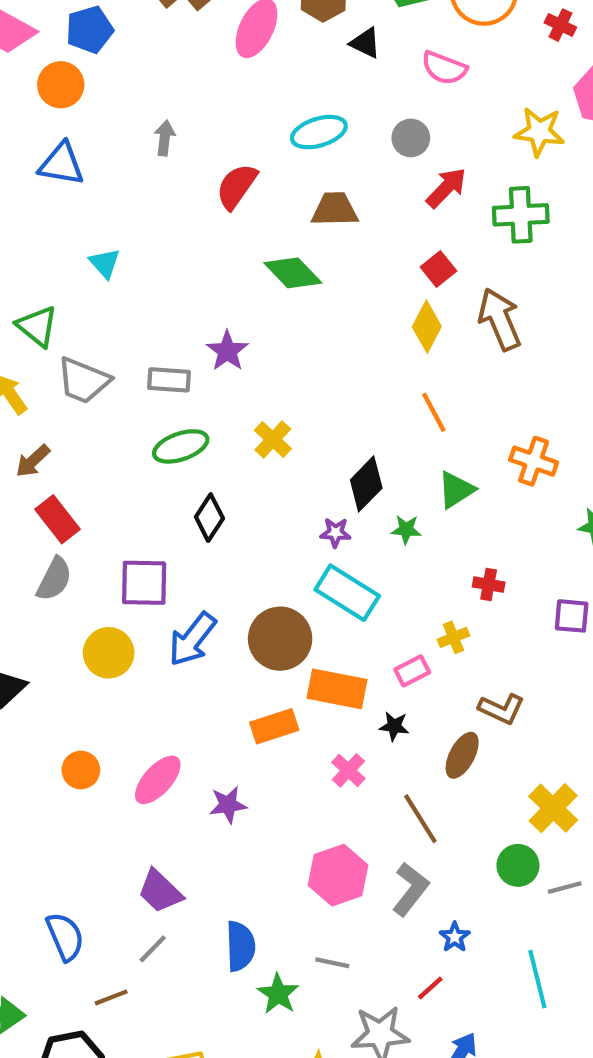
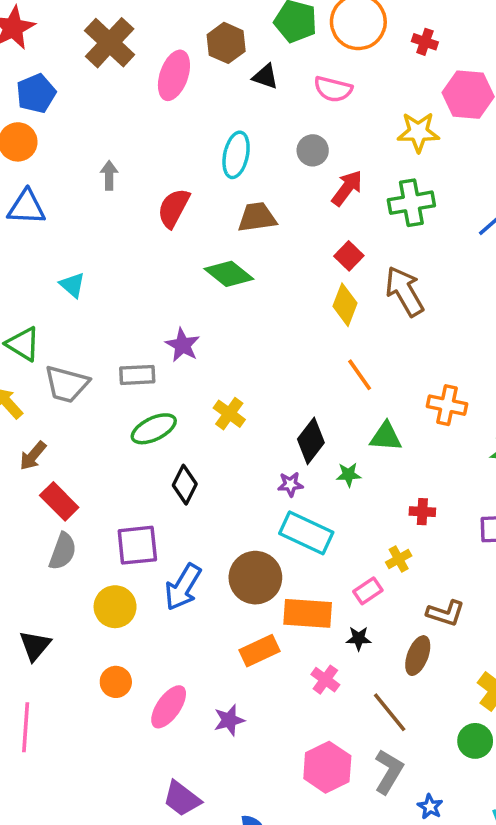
cyan ellipse: (319, 132) -> (236, 155), turned -54
green triangle: (456, 490) -> (386, 437), turned 44
orange circle: (81, 770) -> (116, 682), moved

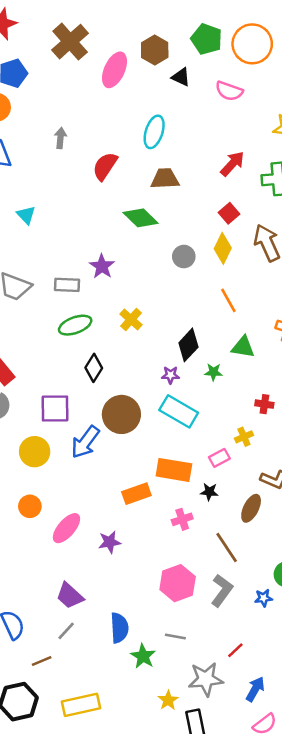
gray circle: (313, 150) -> (184, 257), moved
brown circle: (255, 578) -> (121, 414), moved
pink cross: (325, 680) -> (182, 519), turned 30
blue star: (430, 807) -> (264, 598), moved, turned 30

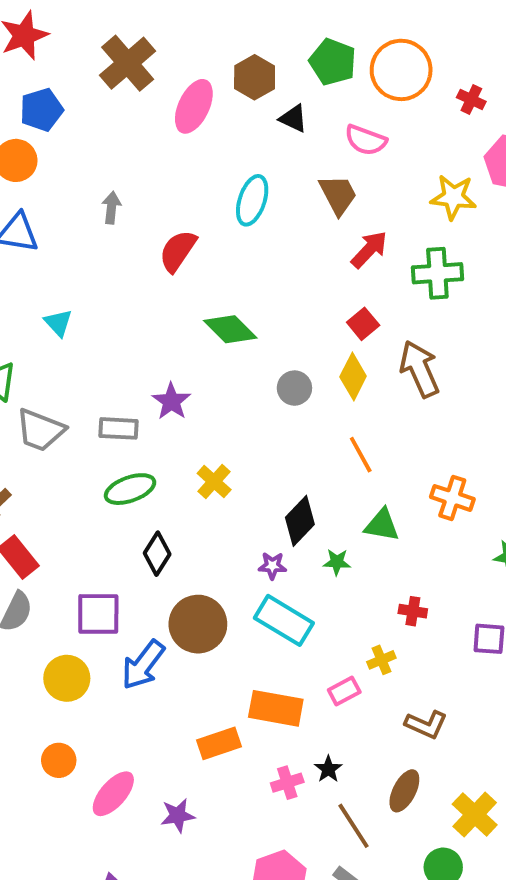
brown trapezoid: (165, 179) -> (338, 195), moved, turned 64
black star: (209, 492) -> (328, 769), moved, turned 30
brown ellipse: (251, 508) -> (404, 791), moved

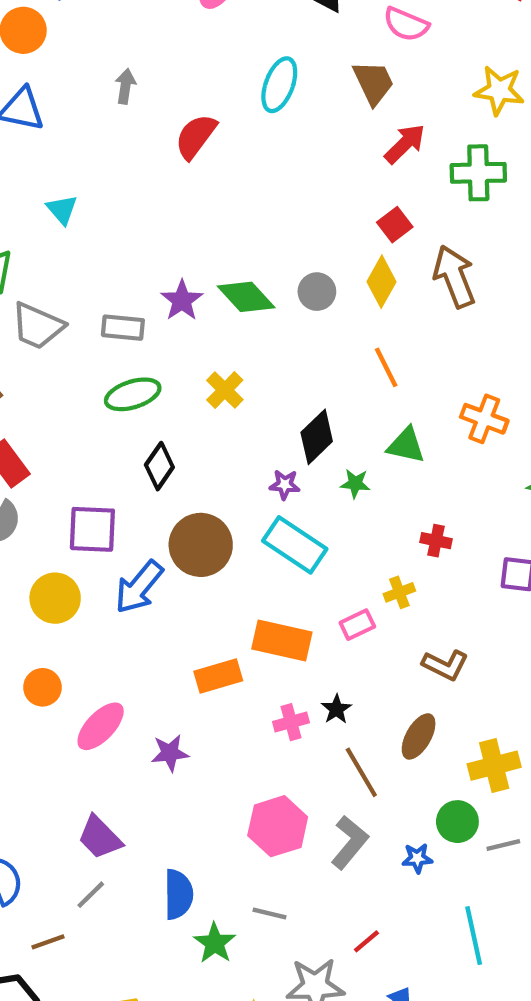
green diamond: (230, 329) -> (246, 297), moved
yellow cross: (475, 815) -> (494, 766), turned 30

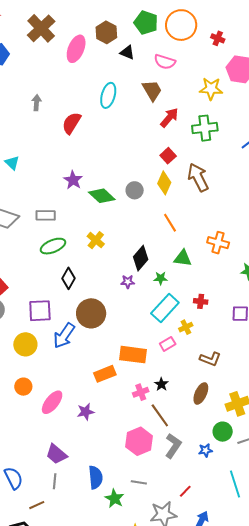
purple star: (182, 300) -> (73, 180), moved
cyan rectangle: (295, 545) -> (165, 308), moved, turned -76
brown line: (361, 772) -> (160, 415), moved
gray line: (91, 895) -> (55, 481), turned -35

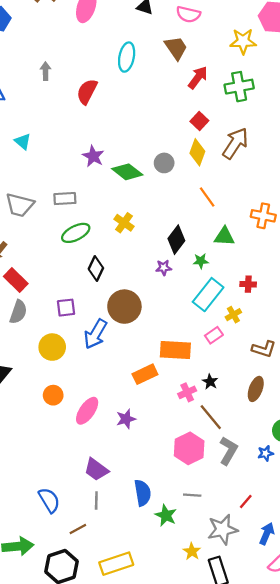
brown arrow: (198, 177) -> (235, 143), turned 64
purple square: (40, 311) -> (66, 308), size x0.7

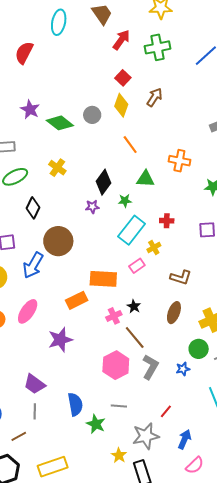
brown arrow: (235, 143) -> (155, 97), size x0.7
pink ellipse: (87, 411) -> (28, 311), moved
purple star: (126, 419) -> (60, 340), size x1.4

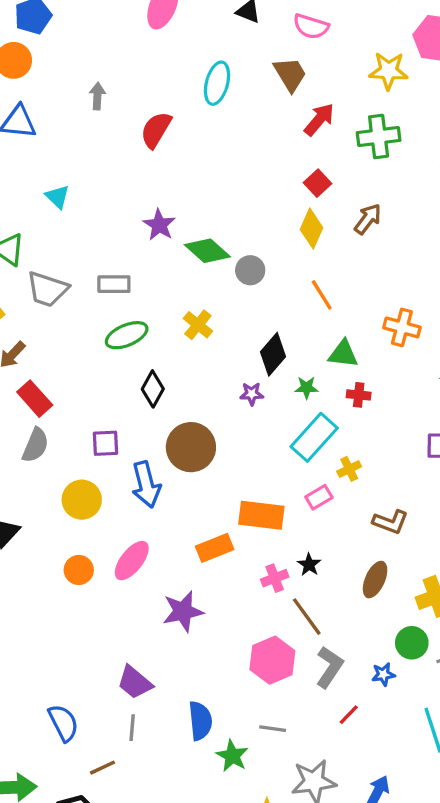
gray circle: (92, 115) -> (250, 270), moved
red cross: (167, 221) -> (359, 395), moved
blue arrow: (33, 265) -> (146, 485), turned -48
red line: (166, 411) -> (349, 715), moved

